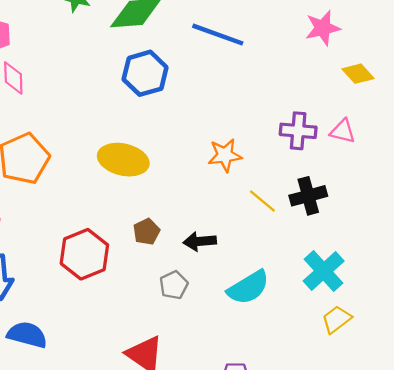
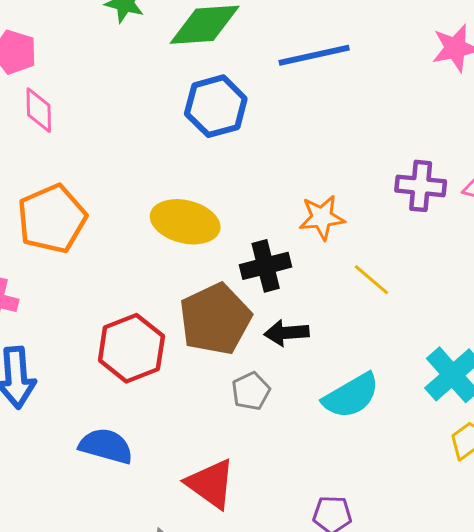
blue line: (218, 35) -> (314, 55), turned -33
black cross: (308, 196) -> (266, 266), moved
brown pentagon: (146, 232) -> (215, 319), size x2.0
blue semicircle: (27, 335) -> (106, 446), moved

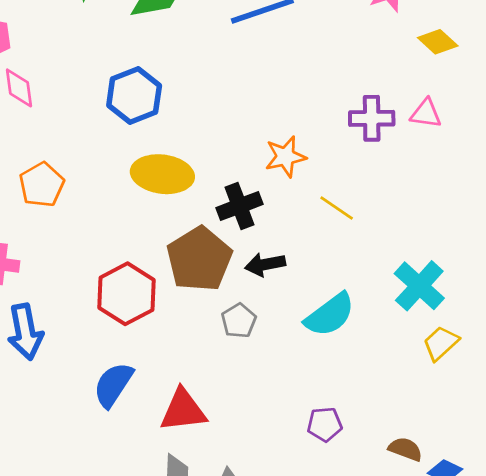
blue hexagon: (216, 106) -> (134, 95), moved
orange pentagon: (52, 219) -> (42, 185), size x0.7
blue semicircle: (106, 446) -> (113, 385), turned -66
red triangle: (211, 484) -> (183, 410), moved, turned -36

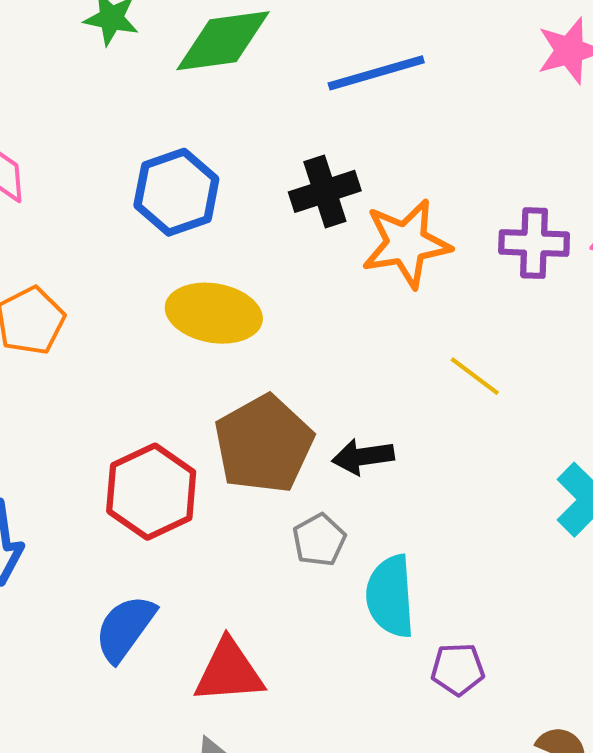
orange star: (285, 157) -> (406, 243), moved, size x1.4
black cross: (240, 206) -> (325, 191), moved
cyan semicircle: (330, 315) -> (390, 596), moved, turned 120
purple pentagon: (325, 424) -> (458, 669), moved

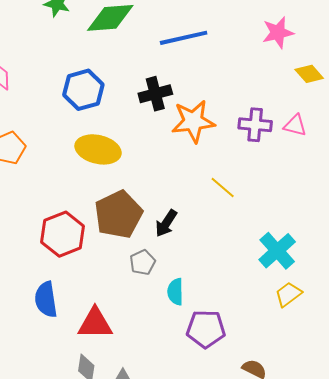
black arrow: (363, 457) -> (166, 223), turned -52
cyan semicircle: (390, 596) -> (175, 292), size x0.7
blue semicircle: (125, 628) -> (46, 300), turned -48
purple pentagon: (458, 669) -> (206, 329), size x1.5

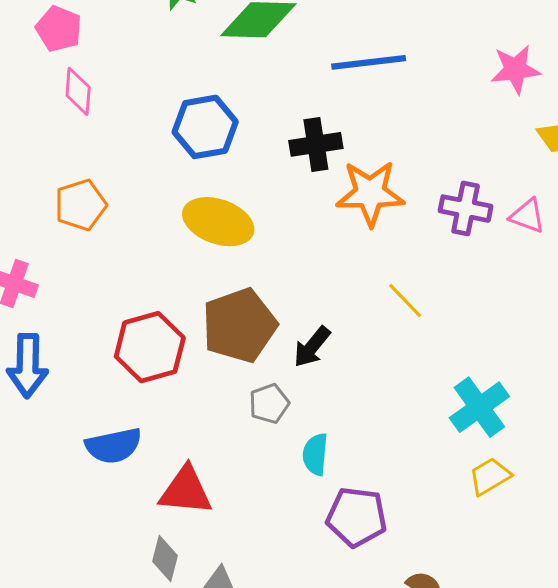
blue semicircle: (46, 300) -> (114, 446), turned -99

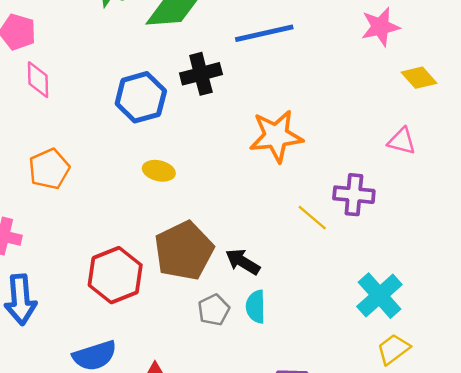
black cross: (316, 144) -> (201, 74), moved
purple cross: (466, 209) -> (354, 195), moved
yellow ellipse: (218, 222) -> (159, 171), size x0.6
black arrow: (312, 347) -> (243, 262), turned 88
cyan semicircle: (315, 454) -> (256, 307), moved

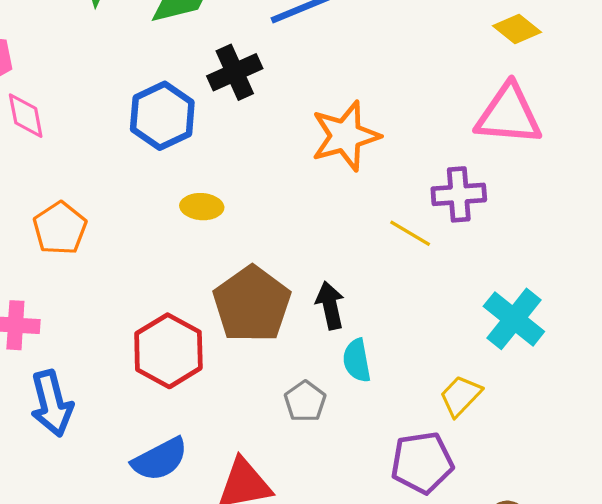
pink triangle: (402, 141) -> (509, 115), size x1.8
black arrow: (243, 262) -> (330, 305), turned 56
gray pentagon: (214, 310) -> (305, 401), moved
yellow trapezoid: (393, 349) -> (461, 396), moved

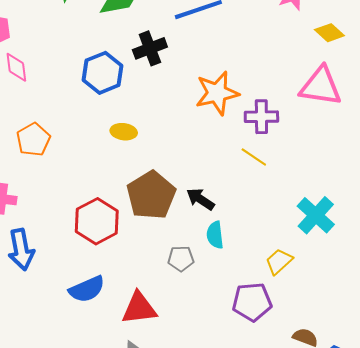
purple cross: (459, 194) -> (261, 117), moved
black arrow: (330, 305) -> (200, 199), turned -48
gray pentagon: (305, 401) -> (181, 259), turned 30

